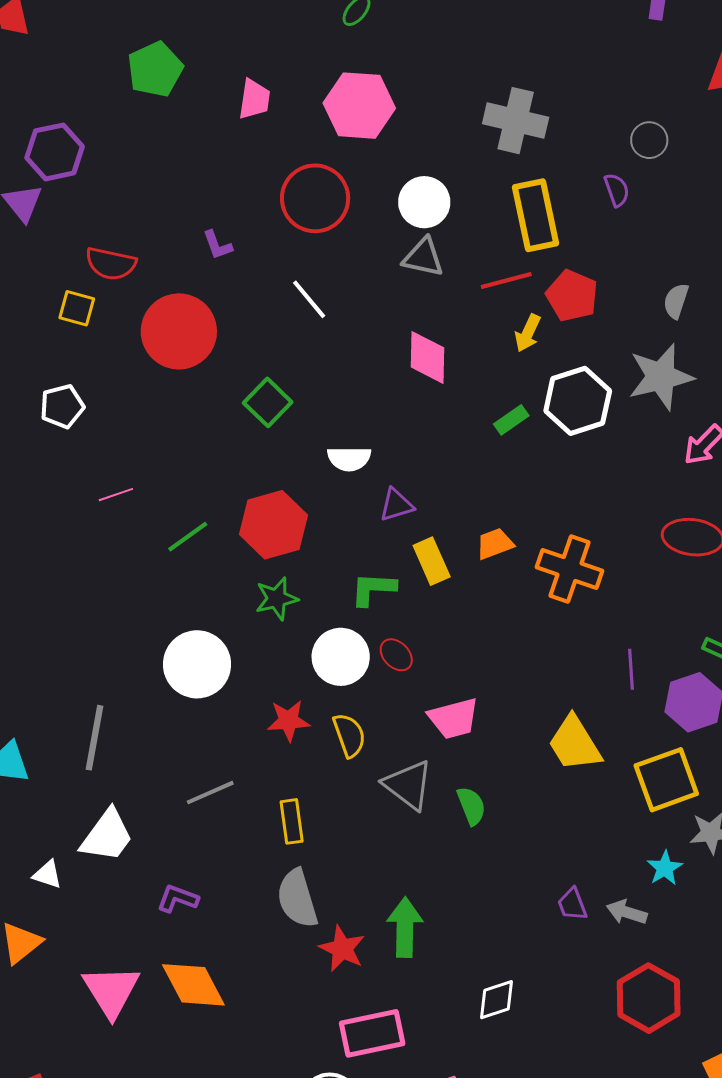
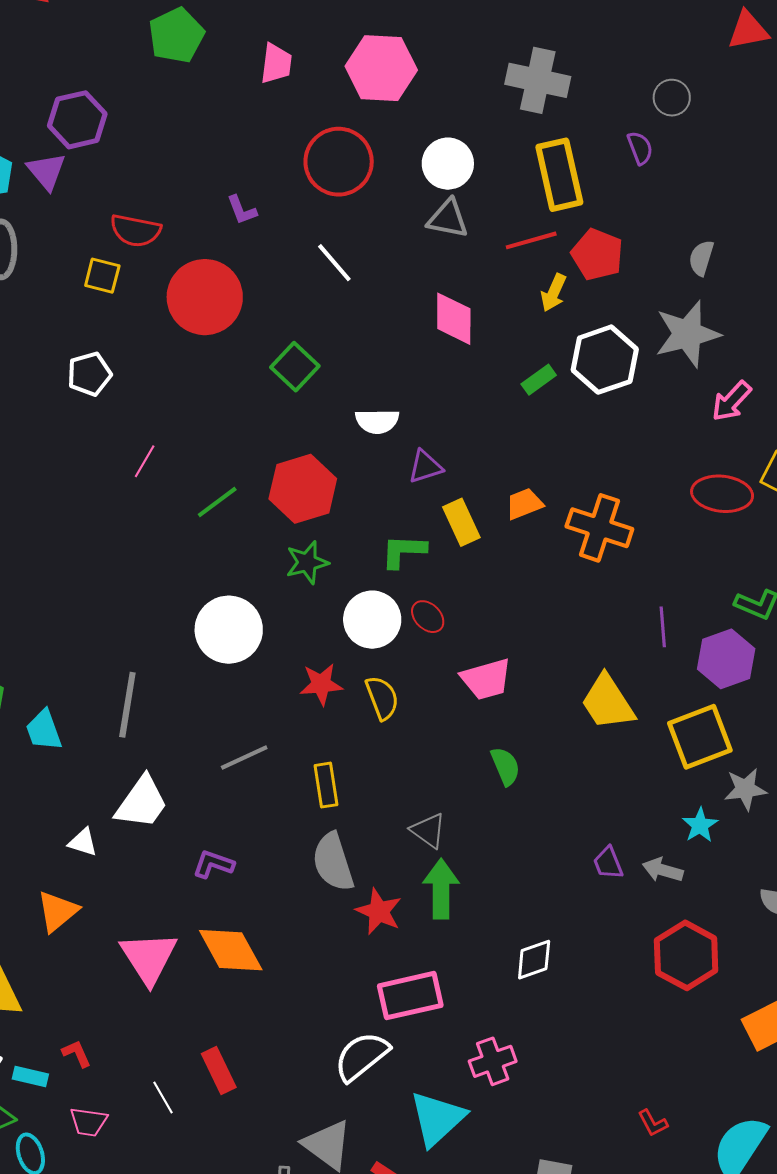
pink line: (116, 495) -> (145, 461), turned -40
gray triangle: (408, 785) -> (428, 831), moved, size x0.7

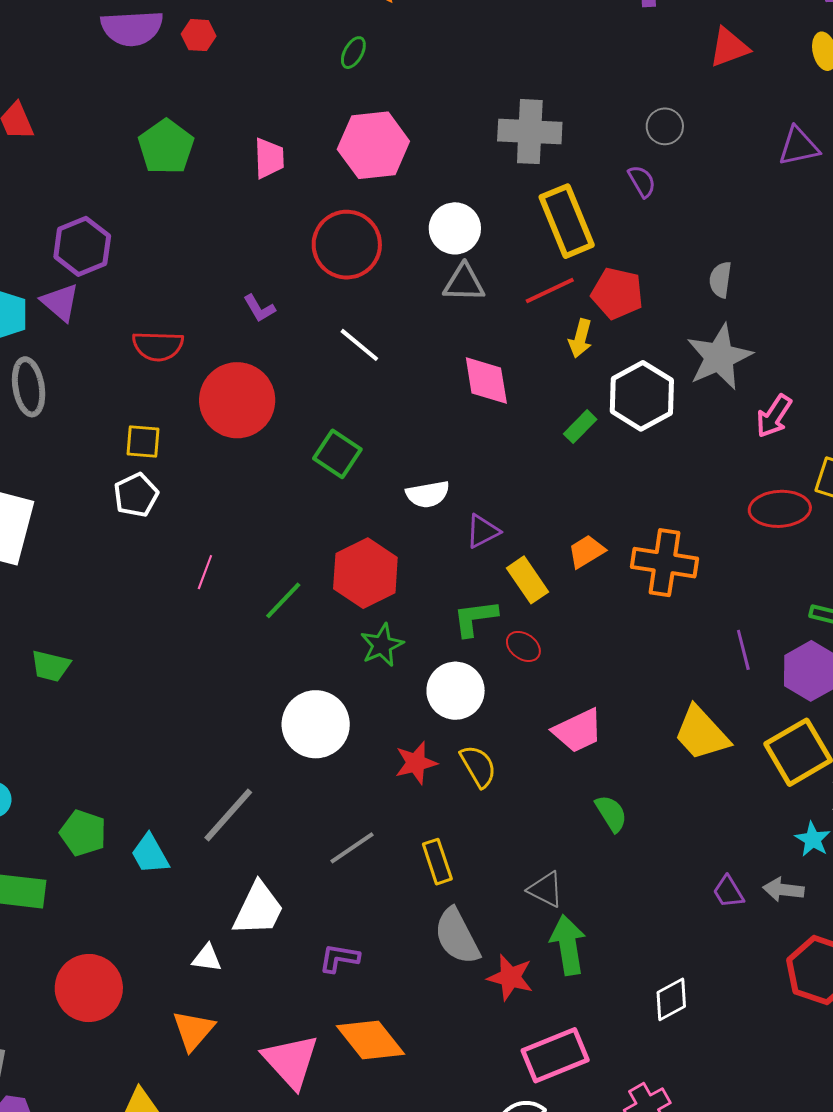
yellow square: (102, 276) -> (143, 441), moved
red ellipse: (428, 617) -> (523, 646), moved
gray line: (127, 705) -> (228, 815), turned 42

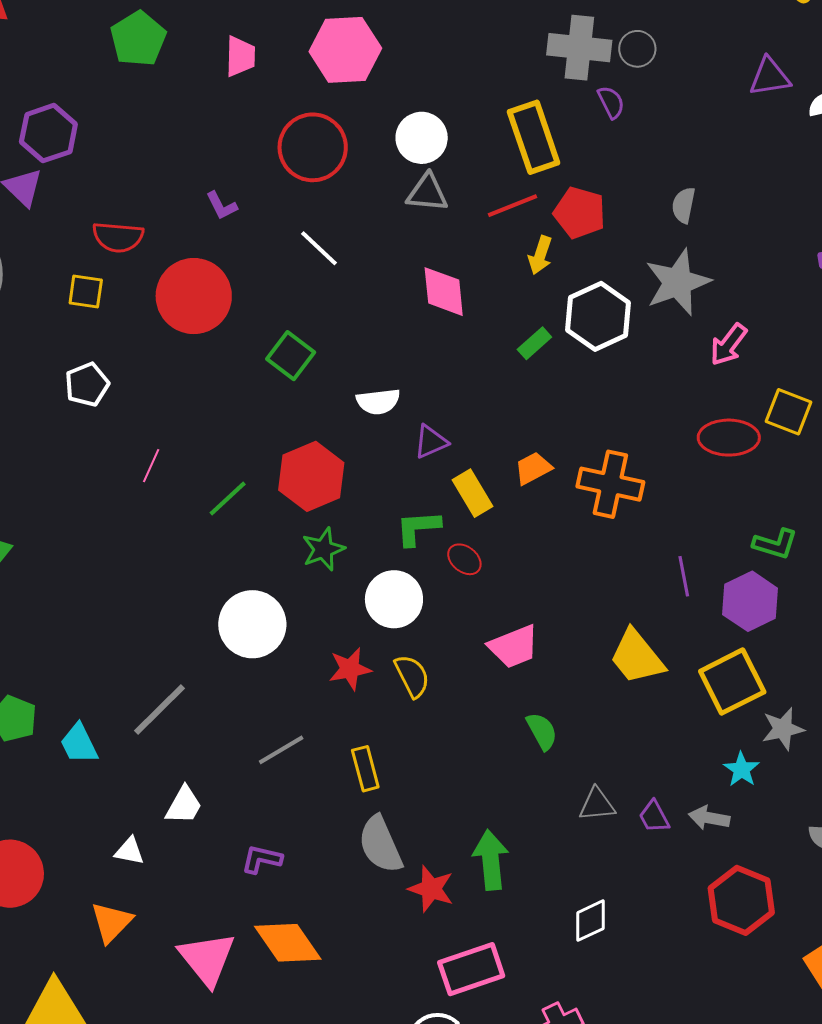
gray cross: (530, 132) -> (579, 48), moved
yellow square: (143, 441) -> (86, 292), moved
gray triangle: (546, 889) -> (597, 804), moved, turned -36
white trapezoid: (258, 909) -> (184, 805), size x0.7

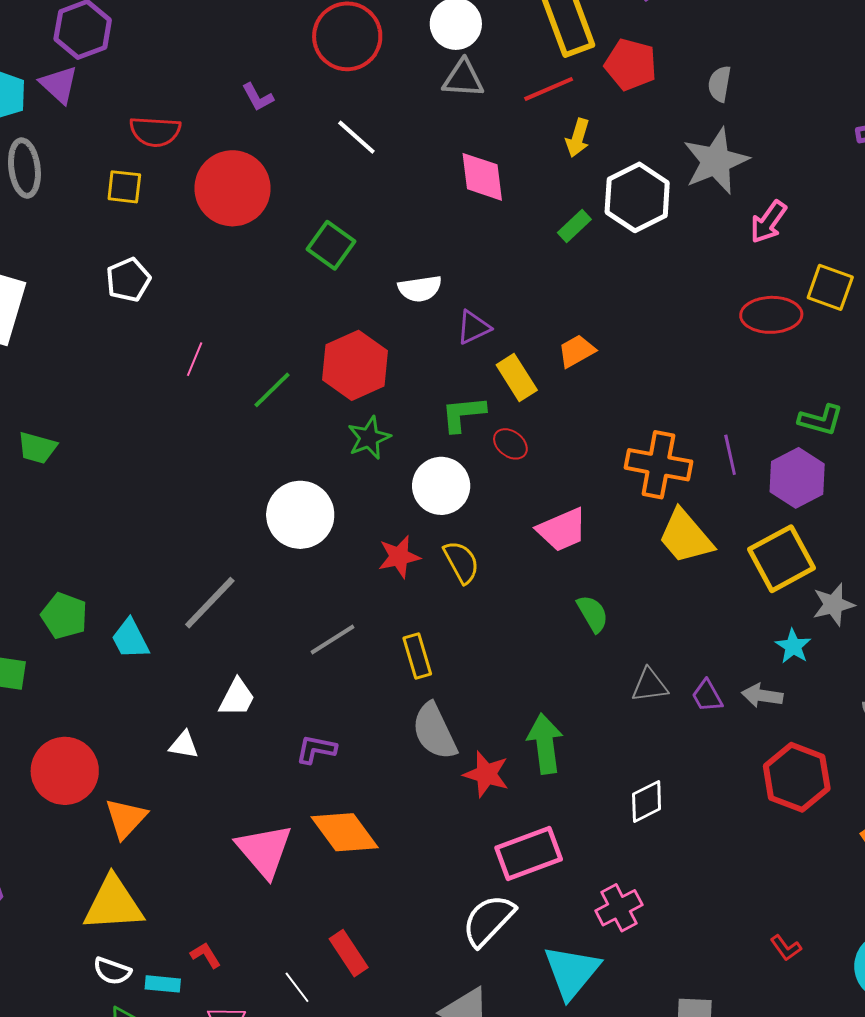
red pentagon: (580, 213) -> (631, 65), moved
orange cross: (610, 484) -> (658, 465), moved
orange triangle: (111, 922) -> (126, 818), moved

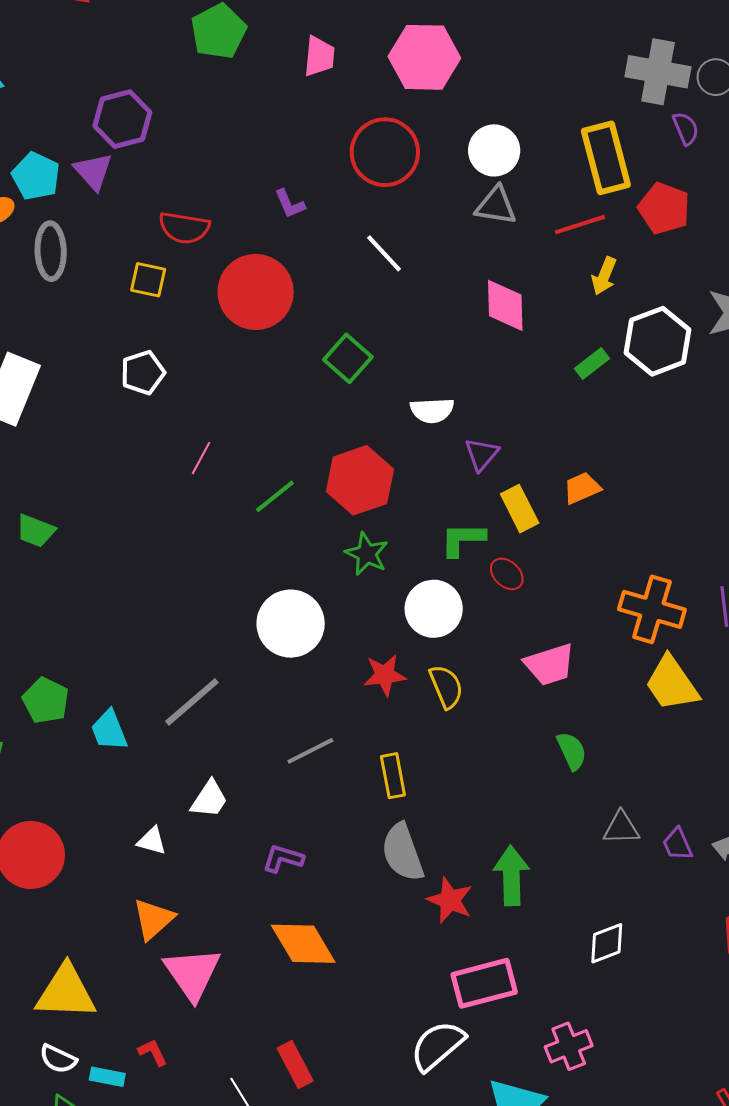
purple triangle: (474, 327) -> (482, 454), turned -30
green star: (369, 438) -> (367, 554), turned -30
orange triangle: (126, 818) -> (153, 919), moved
pink triangle: (264, 851) -> (192, 973), moved

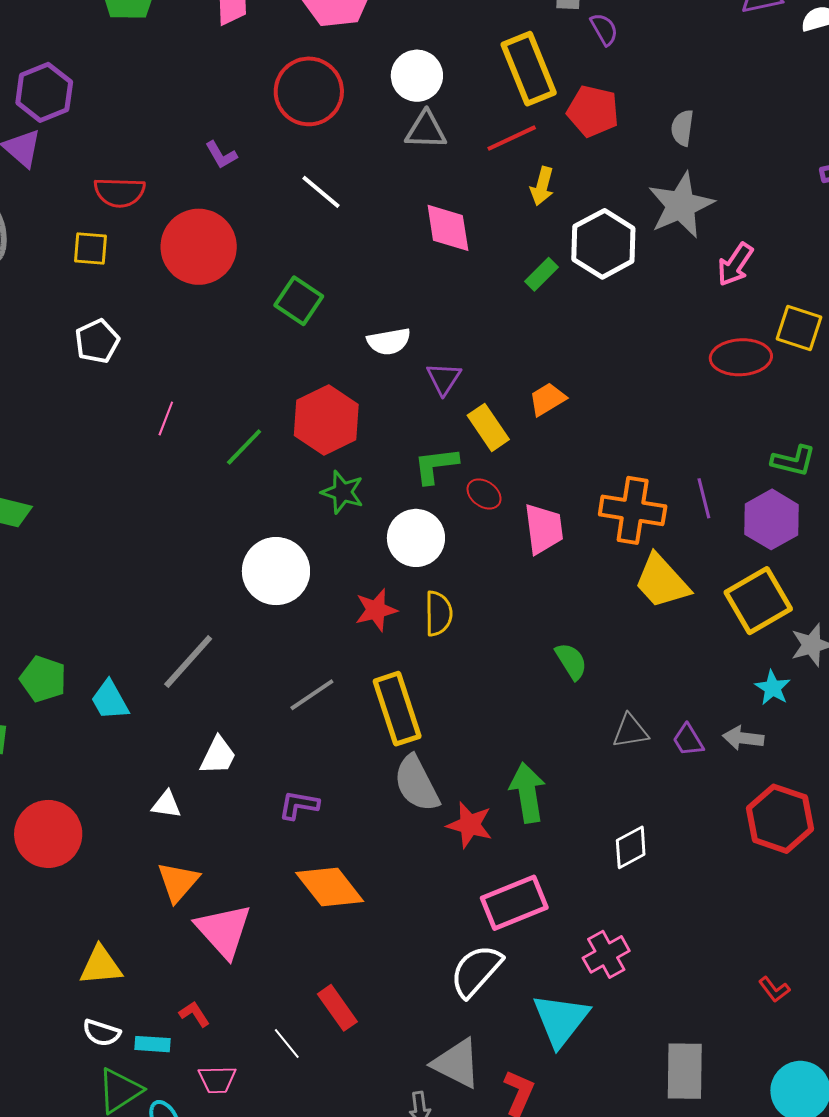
pink trapezoid: (550, 665) -> (544, 529), moved, turned -72
yellow semicircle: (446, 687) -> (438, 614), turned 30
yellow rectangle: (393, 776) -> (397, 709), size x1.6
yellow triangle: (66, 992) -> (101, 966), size x0.7

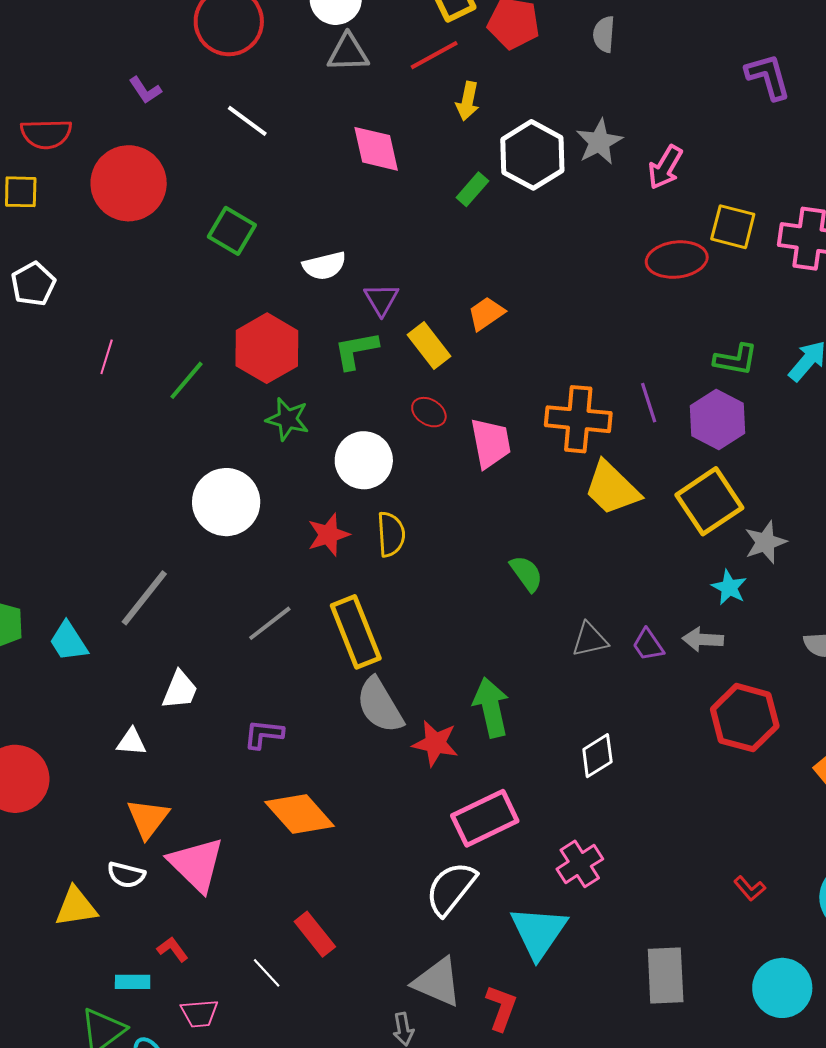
gray star: (681, 205) -> (599, 142), moved, size x0.7
green L-shape: (436, 465) -> (356, 350), moved
white semicircle: (102, 1033) -> (126, 875), moved

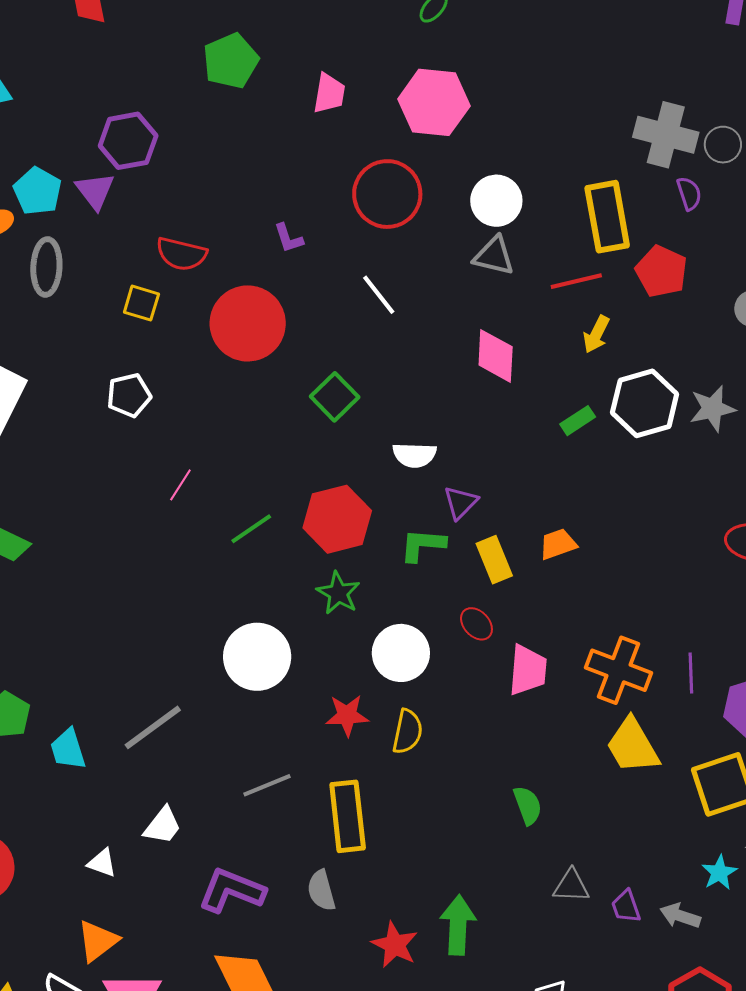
gray semicircle: (380, 705) -> (321, 890), moved, size x0.7
purple L-shape: (264, 734) -> (232, 890), size x1.6

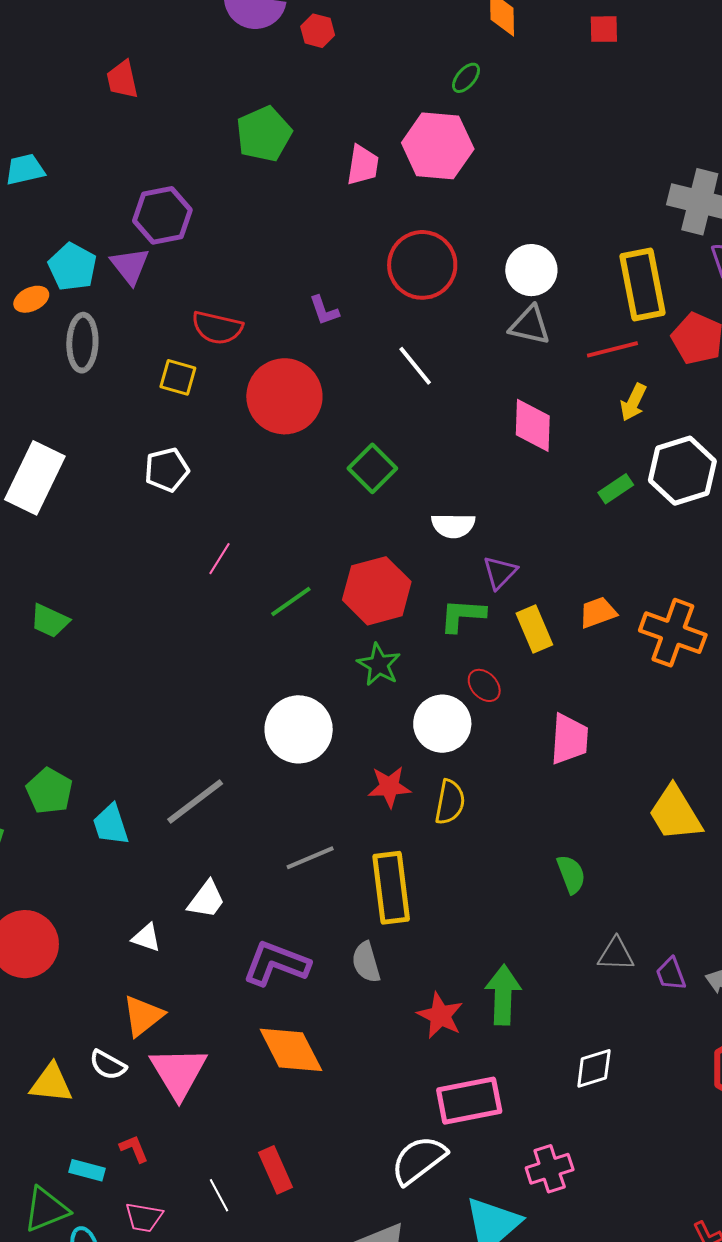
pink hexagon: (434, 102) -> (438, 146), moved
red ellipse: (476, 624) -> (484, 685), moved
orange cross: (619, 670) -> (673, 633), moved

